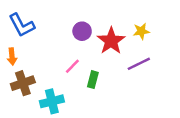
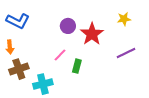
blue L-shape: (22, 25) -> (18, 21), turned -35
yellow star: (141, 31) -> (124, 19), moved
purple line: (139, 64) -> (126, 53), moved

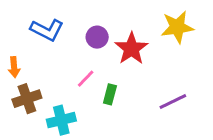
yellow star: (124, 19) -> (177, 27), size x1.6
blue L-shape: (18, 21) -> (47, 30), moved
purple line: (126, 53) -> (173, 101), moved

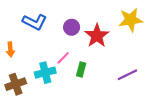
brown cross: (27, 99) -> (16, 84), moved
cyan cross: (61, 120) -> (45, 73), moved

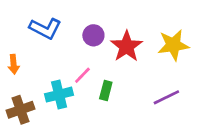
yellow star: (131, 20) -> (173, 45), moved

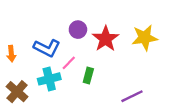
blue L-shape: (45, 28) -> (47, 48), moved
purple line: (166, 97) -> (132, 96), moved
brown cross: (20, 110) -> (17, 92), turned -30

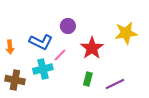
red star: (106, 39) -> (92, 48), moved
green rectangle: (88, 76) -> (88, 79), moved
brown cross: (17, 92) -> (15, 80), turned -30

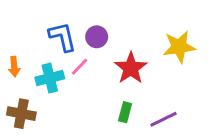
blue L-shape: (41, 42) -> (63, 37), moved, turned -130
pink line: (60, 55) -> (80, 67), moved
cyan cross: (43, 69) -> (50, 78), moved

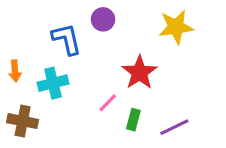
purple circle: (97, 37) -> (103, 19), moved
yellow star: (179, 47) -> (176, 27), moved
pink line: (80, 67) -> (108, 103), moved

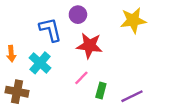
red star: (139, 72) -> (89, 46), moved, turned -30
cyan cross: (53, 83) -> (40, 63), turned -35

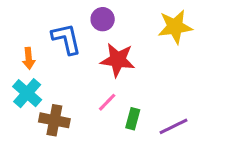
orange arrow: (11, 54) -> (29, 58), moved
cyan cross: (40, 63) -> (27, 93), moved
brown cross: (17, 92) -> (54, 120), moved

